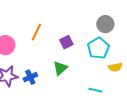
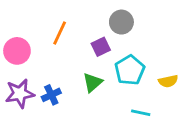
gray circle: (105, 24) -> (121, 22), moved
cyan pentagon: (98, 48) -> (130, 70), moved

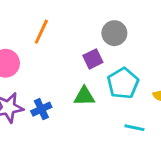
orange line: (60, 33) -> (41, 32), moved
green triangle: (93, 83) -> (84, 96), turned 40

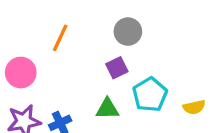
gray circle: (114, 33) -> (128, 32), moved

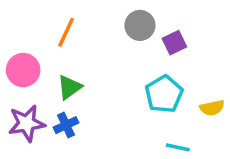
purple square: (117, 68) -> (174, 43), moved
green triangle: (107, 109) -> (70, 87), moved, turned -35

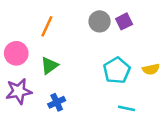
purple square: (174, 43) -> (124, 21), moved
yellow semicircle: (212, 108) -> (151, 69), moved
blue cross: (66, 125) -> (57, 102), moved

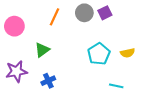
orange line: (47, 26) -> (55, 17), moved
pink circle: (16, 53) -> (14, 26), moved
cyan line: (126, 108) -> (116, 86), moved

